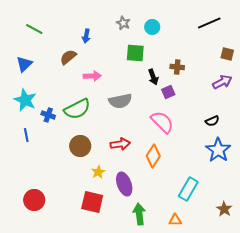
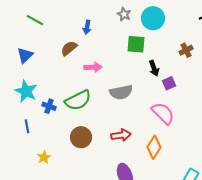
cyan circle: (152, 27) -> (153, 18), size x1.5
brown cross: (177, 67) -> (186, 50), moved, turned -32
yellow star: (98, 172) -> (44, 157), moved

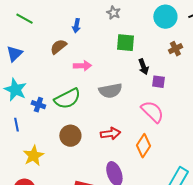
cyan circle: (153, 18) -> (165, 17), moved
purple square: (169, 83) -> (158, 82), turned 32
yellow star: (44, 157) -> (33, 156), size x1.5

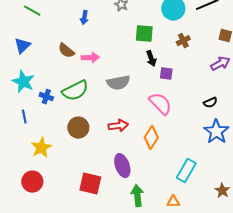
green square: (125, 43) -> (144, 34), moved
brown semicircle: (58, 47) -> (66, 51), moved, turned -102

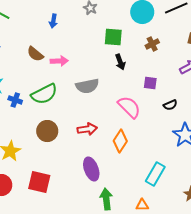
purple square: (166, 74) -> (150, 83), moved
black semicircle: (210, 103) -> (170, 105), moved
red square: (90, 184) -> (39, 182), moved

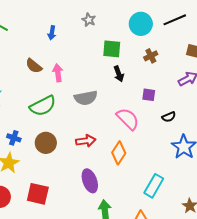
pink arrow: (59, 61) -> (58, 73), turned -96
blue cross: (15, 100) -> (14, 138), moved

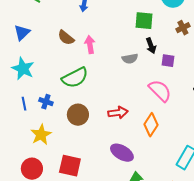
purple square: (149, 95) -> (168, 61), moved
gray semicircle: (86, 98) -> (130, 59), moved, size x0.7
blue cross: (14, 138) -> (46, 102), moved
purple ellipse: (90, 181) -> (122, 153), turned -40

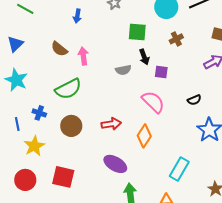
blue line: (24, 104) -> (17, 124), moved

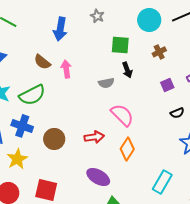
blue arrow: (77, 16) -> (60, 29), size x1.6
purple square: (161, 72) -> (167, 85), moved, turned -32
green semicircle: (68, 89) -> (32, 95), moved
pink semicircle: (153, 102) -> (122, 115), moved
blue cross: (39, 113) -> (22, 126), size x1.5

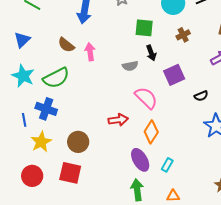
purple square: (167, 85) -> (174, 75), moved, size x1.5
brown circle: (54, 139) -> (78, 142), moved
purple ellipse: (98, 177) -> (140, 160), moved, turned 30
cyan rectangle: (162, 182) -> (167, 165), moved, size x0.6

